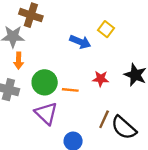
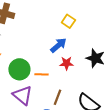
blue arrow: (80, 42) -> (58, 45), moved, turned -60
brown line: (104, 119) -> (58, 97), moved

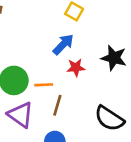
brown line: (58, 97) -> (57, 105), moved

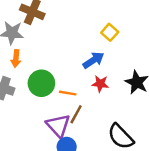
purple triangle: (21, 115) -> (58, 126), moved

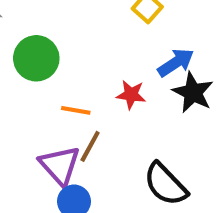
blue arrow: (93, 60) -> (176, 63), moved
green circle: (41, 83) -> (36, 58), moved

